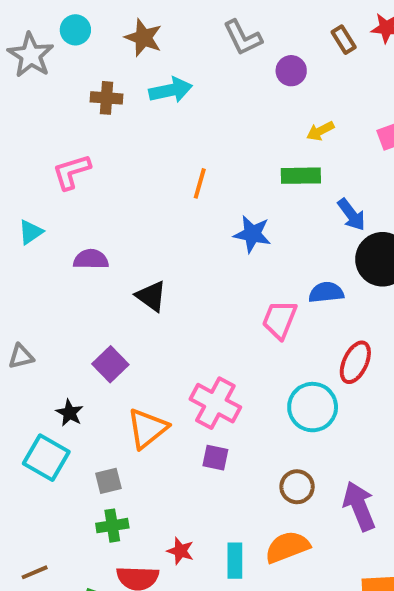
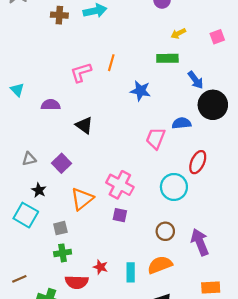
pink L-shape: (72, 172) -> (81, 72), moved
cyan triangle: (31, 232) -> (17, 90), turned -40
gray triangle: (21, 356) -> (29, 159), moved

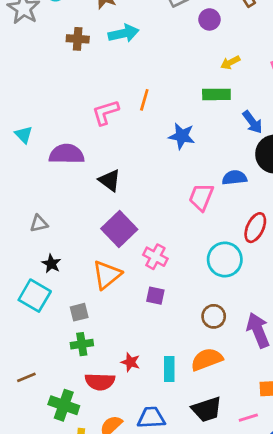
purple semicircle: (51, 105) -> (67, 154), size x1.4
purple square: (62, 163) -> (119, 229), moved, size x1.4
pink cross: (120, 185) -> (155, 257), size x0.7

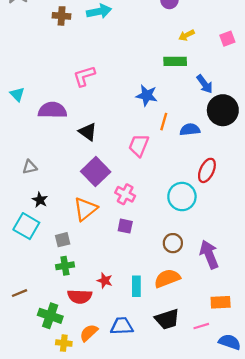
orange line: (144, 100) -> (164, 122), moved
pink trapezoid: (201, 197) -> (139, 145), moved

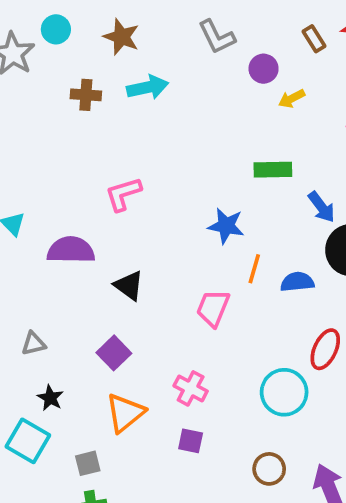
yellow arrow: (186, 35) -> (292, 99), moved
purple square: (96, 172) -> (114, 353), moved, size x0.7

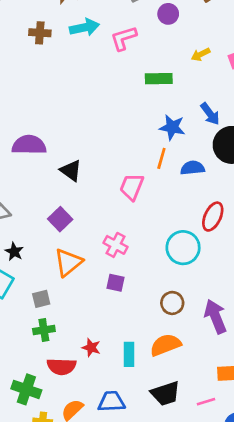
yellow arrow: (292, 99) -> (201, 54), moved
green rectangle: (273, 170) -> (159, 79), moved
pink L-shape: (123, 194) -> (124, 38), moved
blue star: (226, 226) -> (172, 127), moved

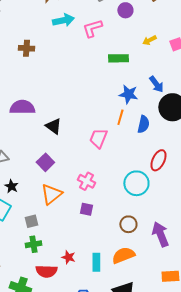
brown cross: (40, 33) -> (26, 48), moved
blue semicircle: (193, 168) -> (143, 124), turned 108

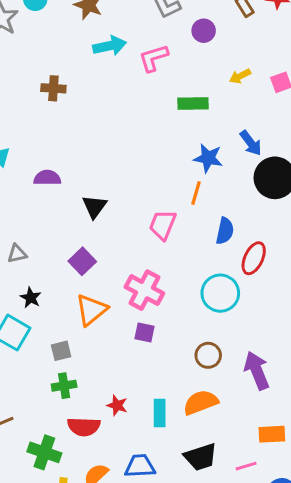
purple semicircle: (22, 107) -> (47, 178), size x0.7
blue semicircle: (143, 124) -> (225, 231), moved
black triangle: (53, 126) -> (94, 207), turned 30
pink cross: (86, 181) -> (144, 290), size x1.4

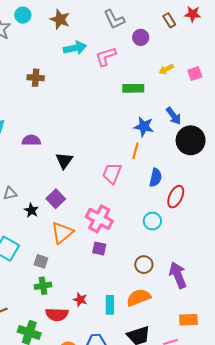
cyan circle: (220, 293) -> (152, 221), size x0.7
black star: (31, 298) -> (31, 210), moved
gray square: (61, 351) -> (41, 261), turned 32

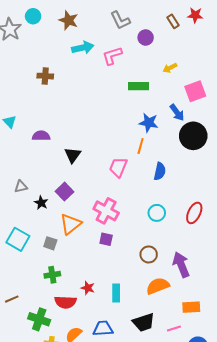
pink square: (195, 73) -> (195, 91), moved, size x1.5
red ellipse: (176, 197) -> (194, 213), moved
gray square: (41, 261) -> (50, 243), moved
orange semicircle: (139, 297) -> (158, 286), moved

